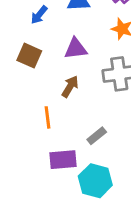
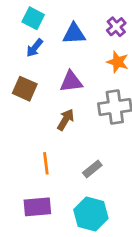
orange line: (47, 117) -> (46, 163), moved
purple rectangle: (63, 160) -> (37, 207), moved

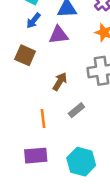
purple triangle: (71, 82) -> (59, 35), moved
gray rectangle: (92, 169) -> (76, 110), moved

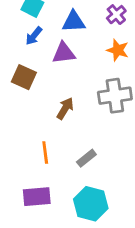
gray rectangle: (76, 110) -> (86, 158), moved

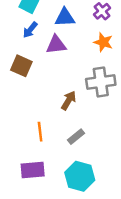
brown arrow: (65, 108) -> (69, 101), moved

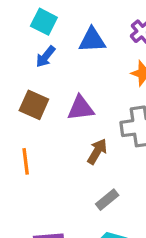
purple triangle: (56, 45) -> (81, 108), moved
orange line: (40, 132) -> (26, 161), moved

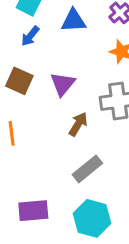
purple triangle: (81, 108) -> (63, 84), turned -44
gray rectangle: (107, 200) -> (87, 169), size x1.4

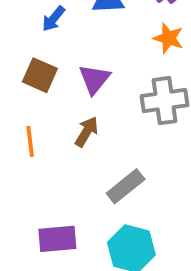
brown arrow: (78, 124) -> (87, 132), moved

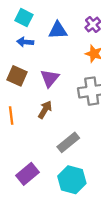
blue arrow: (53, 19) -> (25, 42), turned 56
purple rectangle: (57, 239) -> (27, 174), turned -35

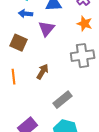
purple triangle: (50, 78) -> (47, 29), moved

